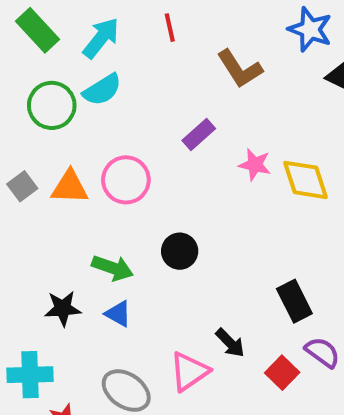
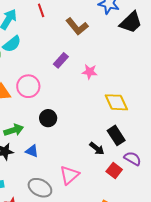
yellow diamond: (306, 180) -> (116, 102), moved
black circle: (180, 251) -> (48, 118), moved
green arrow: (113, 268) -> (14, 130), moved, turned -30
black arrow: (230, 343) -> (97, 148), moved

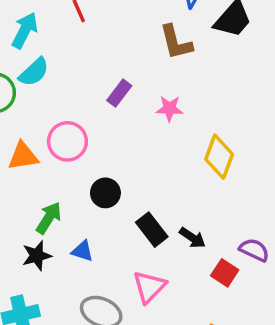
brown L-shape: (77, 26) -> (176, 42), moved, turned 30
yellow diamond: (116, 102) -> (219, 157), turned 50
green arrow: (14, 130) -> (49, 218), turned -36
black rectangle: (116, 135) -> (152, 230), moved

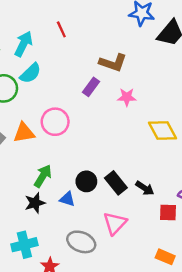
brown L-shape: (176, 42) -> (113, 63), moved, turned -56
yellow diamond: (219, 157) -> (162, 131), turned -48
black circle: (105, 193) -> (86, 181), moved
red square: (225, 273) -> (168, 212), turned -30

